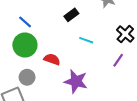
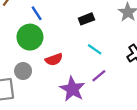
red semicircle: (52, 59) -> (54, 59), turned 126
purple line: (118, 60) -> (99, 76), moved

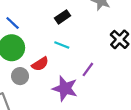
cyan line: (95, 49) -> (62, 45), moved
gray circle: (23, 71) -> (20, 76), moved

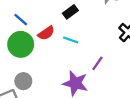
red semicircle: (40, 64) -> (46, 33), moved
gray circle: (20, 76) -> (23, 81), moved

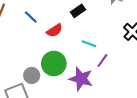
cyan line: (71, 40) -> (89, 44), moved
green circle: (21, 44) -> (54, 64), moved

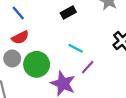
red semicircle: (55, 30) -> (20, 37), moved
gray circle: (32, 75) -> (12, 58), moved

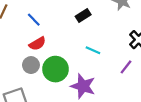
purple line: (88, 67) -> (126, 67), moved

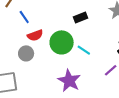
blue line: (34, 20) -> (24, 17), moved
green circle: (55, 69) -> (62, 42), moved

